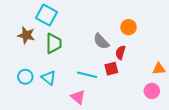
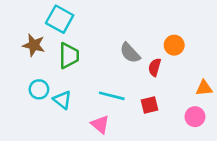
orange circle: (129, 27) -> (174, 45), moved
red square: (111, 69) -> (149, 105), moved
cyan circle: (25, 77) -> (39, 89), moved

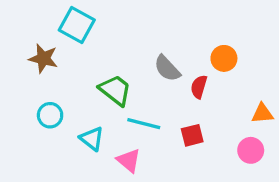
green trapezoid: (69, 56) -> (115, 90), moved, turned -52
cyan triangle: (62, 100) -> (92, 139), moved

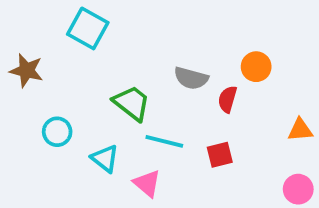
brown star: (43, 58) -> (27, 71), moved
gray semicircle: (167, 68) -> (191, 78), turned -32
pink circle: (251, 150) -> (298, 189), moved

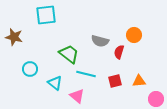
cyan square: (88, 28) -> (46, 15), turned -35
orange triangle: (300, 130) -> (139, 81), moved

